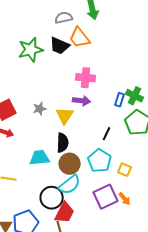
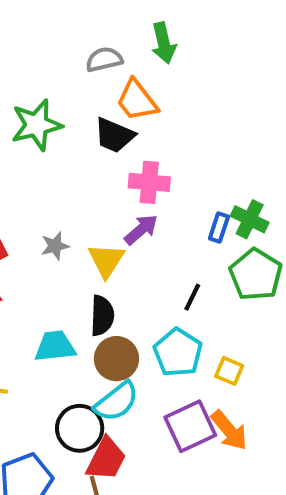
black trapezoid: (60, 46) -> (114, 135), moved
purple arrow: (82, 101) -> (141, 230), turned -48
orange arrow: (125, 199) -> (229, 430), size x1.5

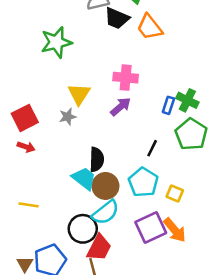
orange trapezoid: (137, 100) -> (150, 27), moved
black trapezoid: (114, 135) -> (117, 18), moved
yellow triangle: (106, 260) -> (79, 94), moved
cyan trapezoid: (55, 346) -> (84, 178), moved, turned 44

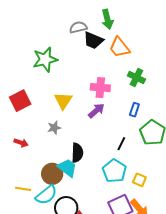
green cross: (187, 100) -> (136, 78), moved
gray star: (68, 117) -> (54, 128), moved
red square: (25, 118) -> (20, 101), moved
brown circle: (105, 186) -> (52, 174), moved
cyan semicircle: (105, 212) -> (46, 195), moved

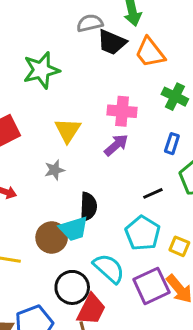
black line: (121, 144) -> (153, 193), turned 40
cyan trapezoid: (67, 168) -> (74, 229), turned 125
cyan semicircle: (46, 195) -> (109, 268), moved, turned -100

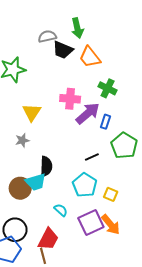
purple arrow: (116, 145) -> (88, 113), moved, size x1.4
cyan semicircle: (109, 268) -> (61, 210), size x0.6
black circle: (72, 287) -> (15, 230), moved

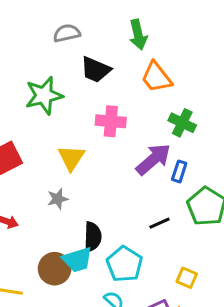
gray semicircle: (47, 36) -> (67, 33), moved
black trapezoid: (63, 50) -> (96, 70), moved
pink cross: (70, 99) -> (111, 121), moved
cyan pentagon: (85, 185) -> (124, 264), moved

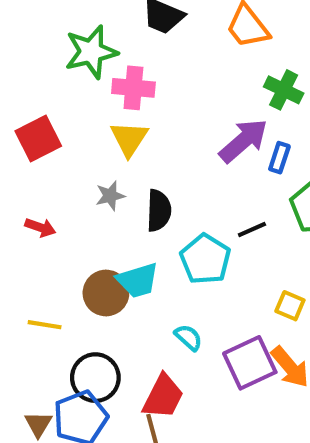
pink cross: (111, 121) -> (133, 88), moved
black semicircle: (93, 237) -> (159, 211), moved
cyan pentagon: (124, 264) -> (205, 259), moved

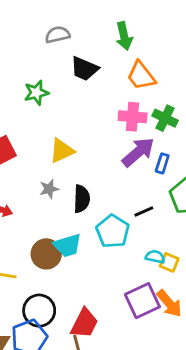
green star: (91, 52) -> (36, 93), size x0.7
pink cross: (133, 88) -> (133, 117), moved
yellow triangle: (129, 139) -> (62, 151), turned 32
cyan semicircle: (188, 337) -> (155, 257), moved, turned -30

